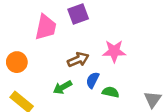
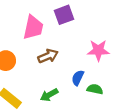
brown arrow: (78, 60) -> (48, 56), moved
green arrow: (63, 87) -> (49, 95), moved

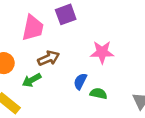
green arrow: (49, 95) -> (32, 80), moved

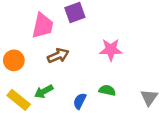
green arrow: (32, 80) -> (44, 92), moved
blue semicircle: (80, 81) -> (80, 101), moved

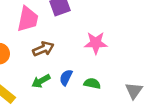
green arrow: (44, 92) -> (41, 81), moved
blue semicircle: (80, 101) -> (66, 77), moved

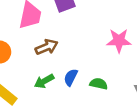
pink star: (96, 43) -> (119, 41), moved

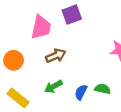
blue semicircle: (71, 77) -> (81, 92), moved

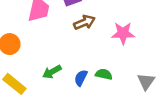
brown arrow: (56, 56) -> (84, 22), moved

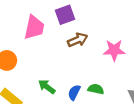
green arrow: (52, 72) -> (47, 87), turned 66

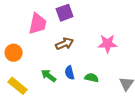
brown arrow: (78, 40) -> (65, 44), moved
blue semicircle: (74, 92) -> (70, 73), moved, turned -40

